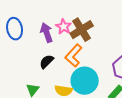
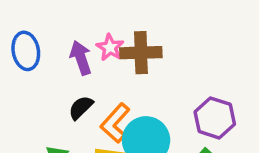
brown cross: (82, 30) -> (141, 53), turned 30
orange L-shape: (74, 56) -> (115, 123), moved

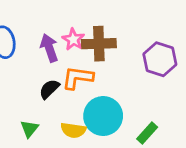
purple hexagon: (215, 118) -> (160, 59), moved
orange L-shape: (115, 123) -> (78, 78), moved, turned 56

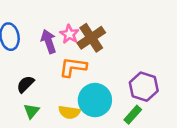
brown cross: (99, 44) -> (91, 38), turned -32
purple hexagon: (160, 59) -> (144, 87), moved
black semicircle: (49, 89) -> (25, 84), moved

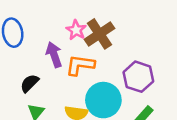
purple arrow: (49, 41) -> (54, 55), moved
purple hexagon: (144, 87) -> (138, 77), moved

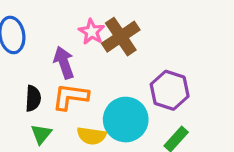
orange L-shape: (80, 65) -> (70, 97), moved
black semicircle: (29, 83) -> (33, 98), turned 138

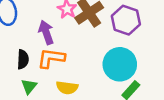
purple hexagon: (170, 90) -> (126, 20), moved
cyan circle: (126, 120) -> (120, 64), moved

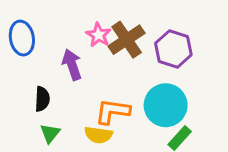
orange L-shape: (51, 58) -> (112, 111), moved

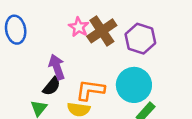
purple arrow: (72, 65) -> (57, 67), moved
black semicircle: (42, 99) -> (52, 86), moved, turned 36

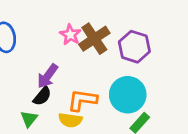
purple arrow: (57, 67) -> (48, 76), turned -125

